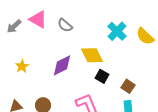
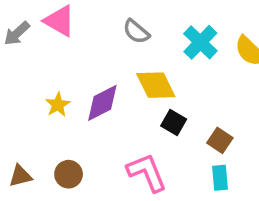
gray semicircle: (65, 25) -> (136, 32), moved
yellow star: (22, 66) -> (58, 105), moved

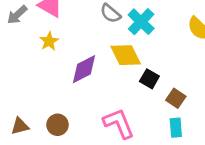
cyan cross: (200, 42) -> (141, 22), moved
yellow star: (58, 105) -> (49, 41), moved
black square: (174, 123) -> (149, 79), moved

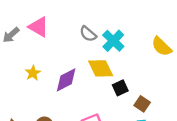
yellow star: (49, 41) -> (33, 73), moved
black square: (149, 79) -> (120, 88), turned 35

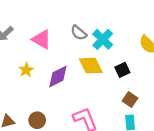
pink triangle: (39, 27) -> (41, 39), moved
black square: (120, 88) -> (122, 70), moved

